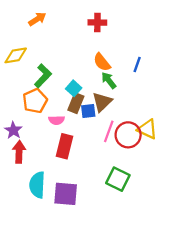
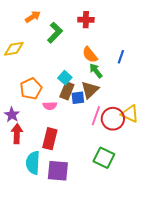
green L-shape: (43, 76) -> (55, 33), moved
red rectangle: (64, 146) -> (50, 139), moved

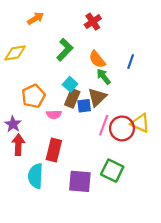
red cross: (86, 20) -> (93, 22), turned -35
green L-shape: (55, 33) -> (65, 50), moved
purple square: (58, 171) -> (80, 181), moved

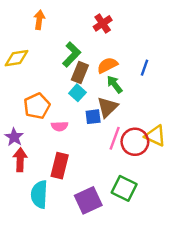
orange arrow: (36, 18) -> (39, 20), turned -49
orange semicircle: (97, 59) -> (107, 65), turned 102
brown rectangle: (72, 98) -> (80, 72), moved
purple square: (80, 181) -> (88, 200), turned -30

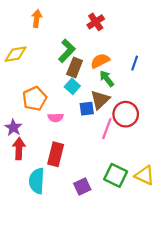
yellow triangle: (155, 136) -> (145, 175), moved
red circle: (135, 142) -> (126, 114), moved
purple square: (88, 200) -> (82, 186), size x0.7

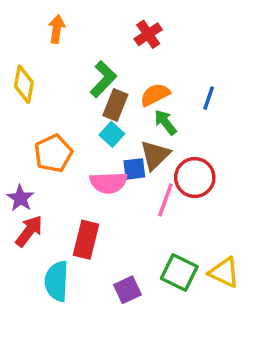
yellow diamond: (16, 54) -> (24, 84), turned -70
pink semicircle: (56, 118) -> (108, 183), moved, size x1.5
red arrow: (19, 149) -> (29, 231), turned 35

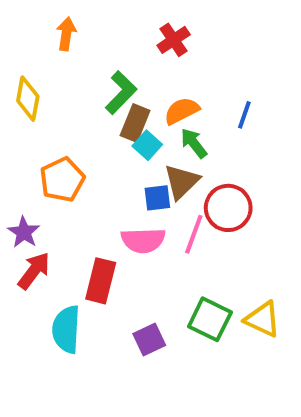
cyan square: (112, 134) -> (147, 145), moved
pink semicircle: (108, 183) -> (143, 240), moved

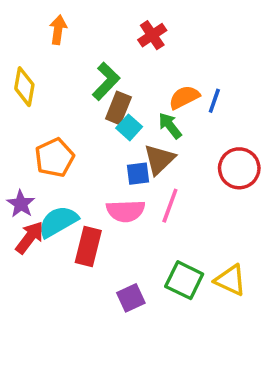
orange semicircle: (182, 111) -> (184, 97), moved
red circle: (228, 208) -> (239, 168), moved
cyan semicircle: (66, 329) -> (58, 222), moved, turned 57

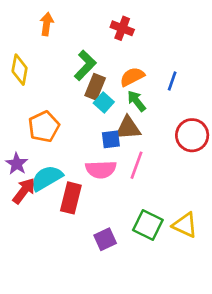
red cross: (152, 35) -> (122, 28), turned -35
orange semicircle: (184, 97) -> (132, 77), moved
brown triangle: (159, 159) -> (128, 128), turned 40

